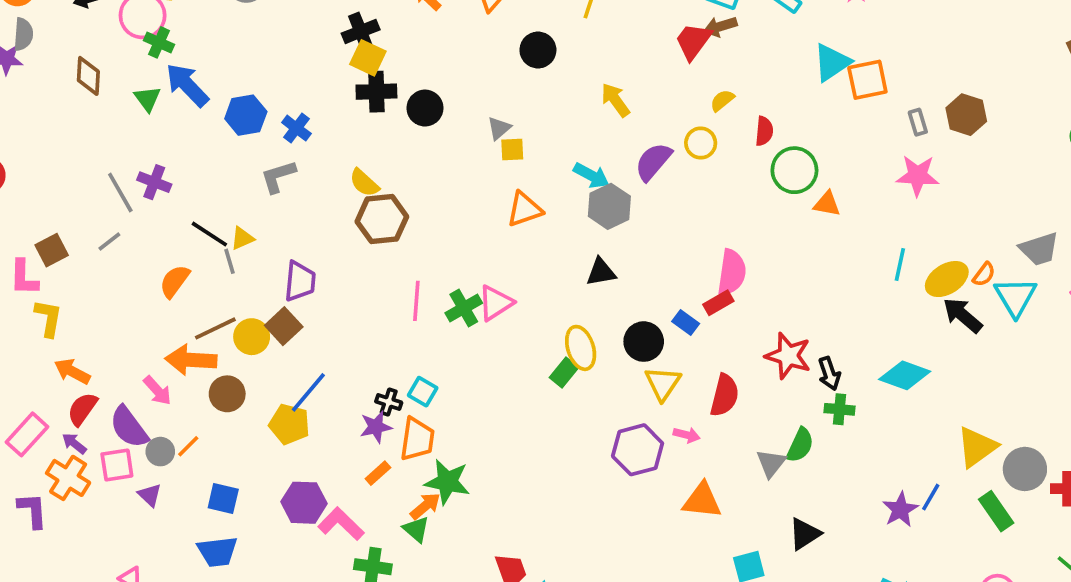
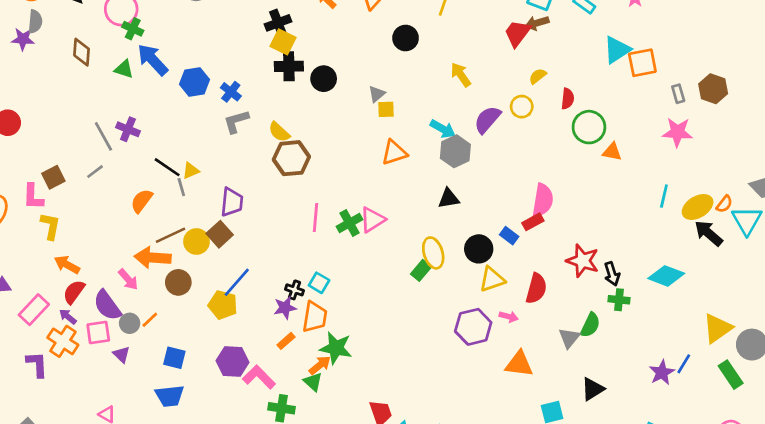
green triangle: (147, 99) -> (124, 69), turned -36
gray L-shape: (278, 176) -> (236, 121), moved
yellow triangle: (663, 383) -> (492, 279), turned 36

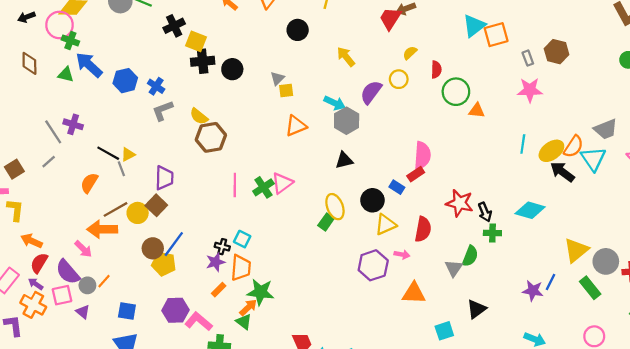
black cross: (278, 23) -> (174, 26), moved
orange semicircle: (724, 204) -> (574, 147), size x1.5
brown circle: (178, 282) -> (153, 248), moved
purple star: (662, 373) -> (533, 291), turned -30

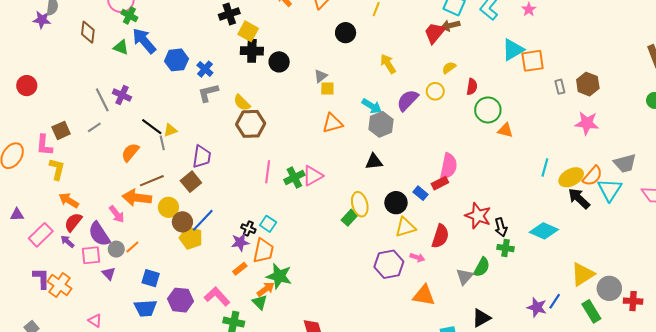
pink star: (530, 90) -> (587, 123), moved
yellow circle: (138, 213) -> (168, 207), moved
orange cross: (33, 305) -> (60, 285), moved
purple hexagon: (175, 310) -> (180, 300), moved

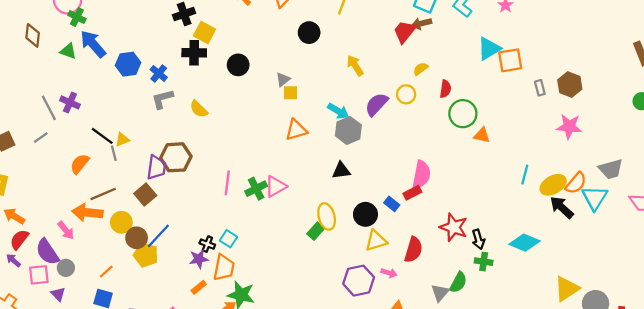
black cross: (252, 51) -> (194, 53), moved
brown hexagon: (251, 124) -> (176, 157), moved
orange line: (132, 247) -> (106, 272), moved

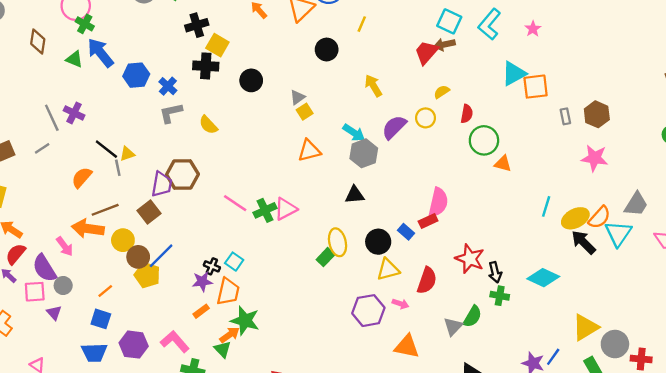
yellow square: (290, 93) -> (305, 112), turned -35
gray trapezoid: (611, 169) -> (636, 204), turned -45
pink line: (227, 183) -> (235, 203), turned -65

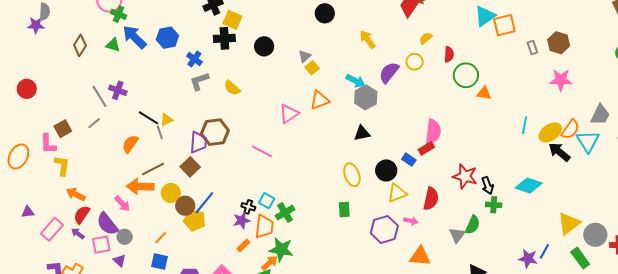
brown diamond: (38, 41) -> (80, 45), moved, turned 30
blue hexagon: (136, 75) -> (167, 38), moved
pink triangle: (286, 209) -> (289, 114), moved
green cross: (265, 210) -> (285, 213), moved
green rectangle: (326, 257) -> (344, 209), moved, turned -42

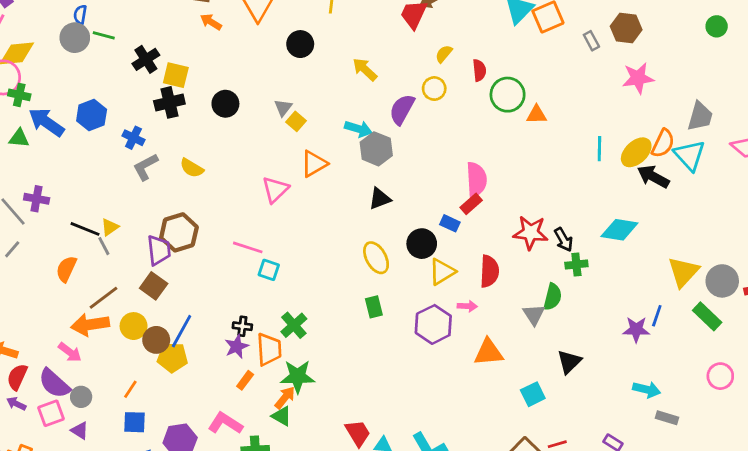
cyan square: (267, 201) -> (269, 270), moved

